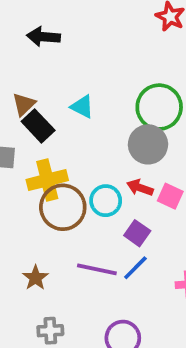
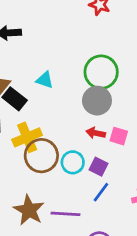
cyan circle: (106, 201) -> (73, 162), moved
purple line: (97, 269) -> (65, 214), moved
brown star: (35, 278) -> (29, 210), size x1.6

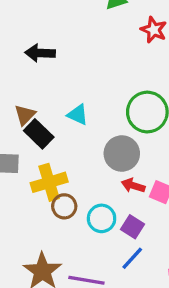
gray circle: (97, 101) -> (122, 154), moved
brown circle: (41, 156) -> (64, 206), size x0.6

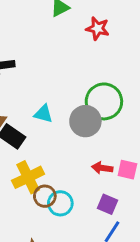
gray circle: (122, 154) -> (85, 121), moved
cyan circle: (102, 218) -> (60, 203), moved

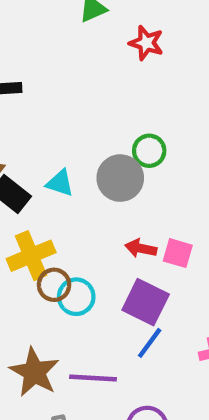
green circle: (104, 101) -> (149, 151), size x0.6
cyan triangle: (43, 114) -> (60, 183), moved
purple square: (108, 204) -> (146, 302), size x1.5

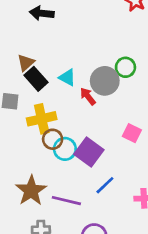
red arrow: (141, 248) -> (88, 96), moved, turned 30
purple square: (146, 302) -> (89, 152), moved

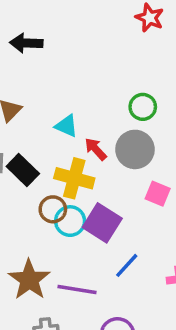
black rectangle: (36, 79) -> (23, 170), moved
gray circle: (105, 81) -> (135, 149), moved
yellow cross: (42, 119) -> (74, 178), moved, turned 32

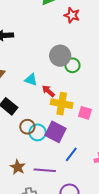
gray circle: (135, 149) -> (60, 56), moved
yellow cross: (74, 178) -> (62, 104), moved
brown star: (29, 280) -> (18, 167), size x0.7

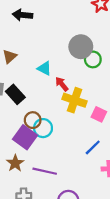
purple square: (56, 132) -> (25, 137), moved
blue line: (71, 154) -> (93, 147), moved

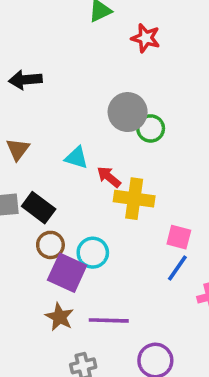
pink square: (99, 114) -> (179, 237), moved
brown circle: (33, 120) -> (50, 245), moved

